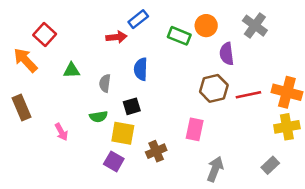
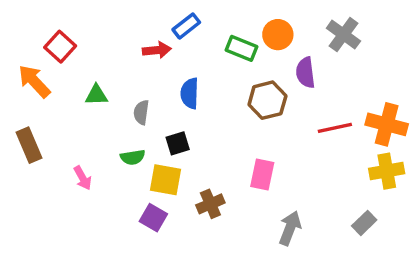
brown hexagon: (214, 88) -> (267, 100), moved

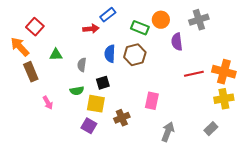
gray cross: (343, 35) -> (199, 20), turned 36
brown hexagon: (267, 100) -> (135, 55), moved
brown rectangle: (29, 145) -> (31, 72), moved

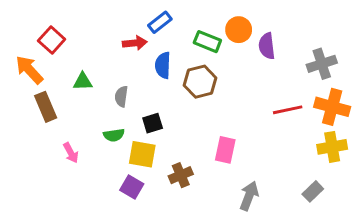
gray cross: (199, 20) -> (322, 64), moved
purple semicircle: (177, 42) -> (267, 46), moved
blue semicircle: (110, 54) -> (163, 65), moved

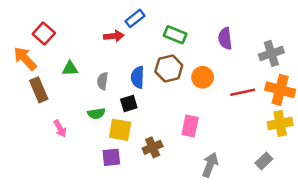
orange circle: (239, 30) -> (203, 77), moved
blue semicircle: (163, 65) -> (138, 77), moved
purple square: (132, 187) -> (111, 157), turned -36

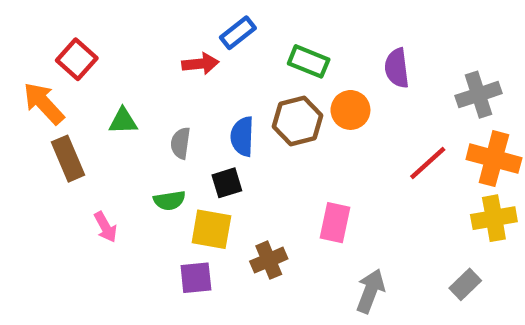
orange circle: (203, 77) -> (350, 110), moved
red line: (243, 92) -> (428, 163), turned -30

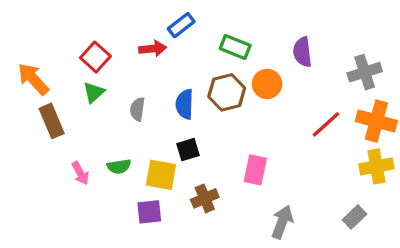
red square: (77, 59) -> (95, 57), moved
green triangle: (123, 121) -> (94, 92), turned -40
black square: (227, 183) -> (188, 150), moved
green semicircle: (169, 200) -> (119, 166), moved

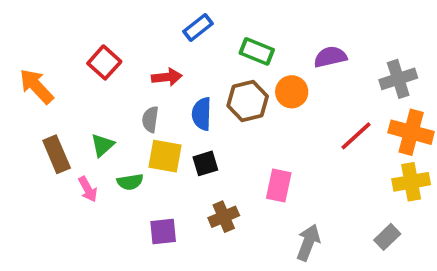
red arrow: (153, 49) -> (167, 77), moved
purple semicircle: (302, 52) -> (330, 57), turned 84
green triangle: (94, 92) -> (102, 145), moved
brown rectangle: (52, 121) -> (57, 154), moved
yellow square: (161, 175) -> (165, 156), moved

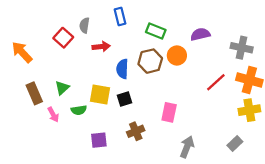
blue rectangle: (198, 28) -> (120, 16), turned -66
gray cross: (398, 79) -> (242, 48), turned 30
gray semicircle: (150, 119) -> (84, 25), moved

